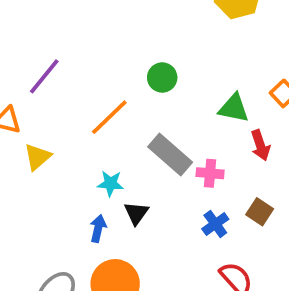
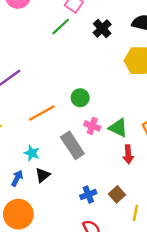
pink cross: (210, 173) -> (92, 126), moved

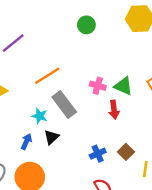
green circle: (80, 98) -> (86, 25), moved
gray rectangle: (72, 145) -> (64, 104), moved
red arrow: (128, 154) -> (114, 110), moved

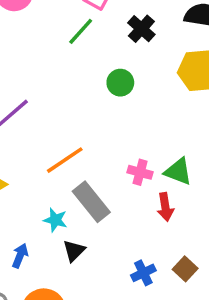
blue arrow: (26, 142) -> (20, 256), moved

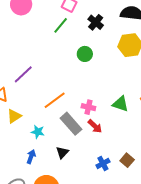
pink cross: (140, 172) -> (88, 107), moved
red arrow: (165, 207) -> (95, 126), moved, turned -35
cyan star: (55, 220) -> (38, 132), moved

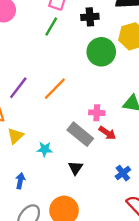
black cross: (96, 22) -> (90, 17), turned -35
green circle: (85, 54) -> (101, 52), moved, size x1.6
orange line: (55, 100) -> (55, 89), moved
blue arrow: (31, 157) -> (20, 181), moved

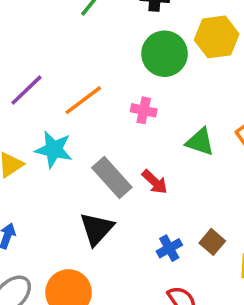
pink cross: (97, 113) -> (144, 110), moved
cyan star: (45, 149) -> (54, 149), moved, size x1.5
black triangle: (76, 168) -> (97, 229), size x1.5

